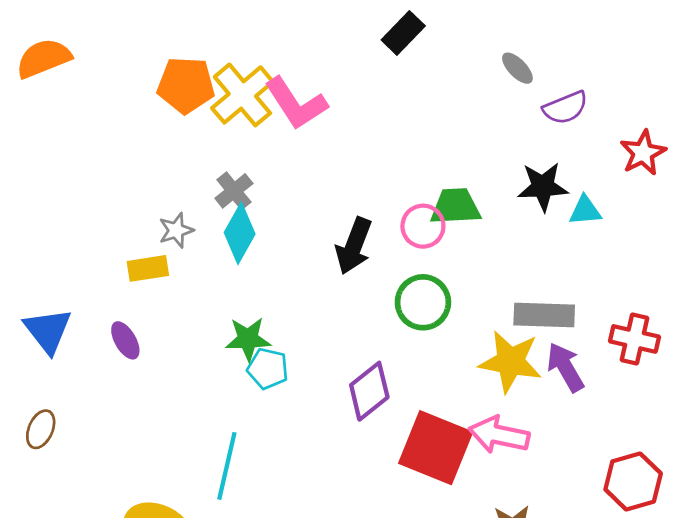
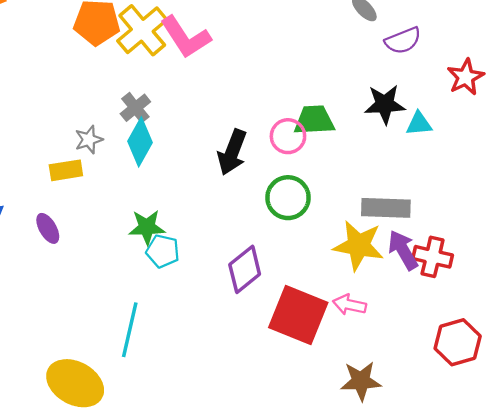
red cross: (635, 339) -> (433, 257), moved
pink arrow: (499, 435) -> (349, 305), size x0.7

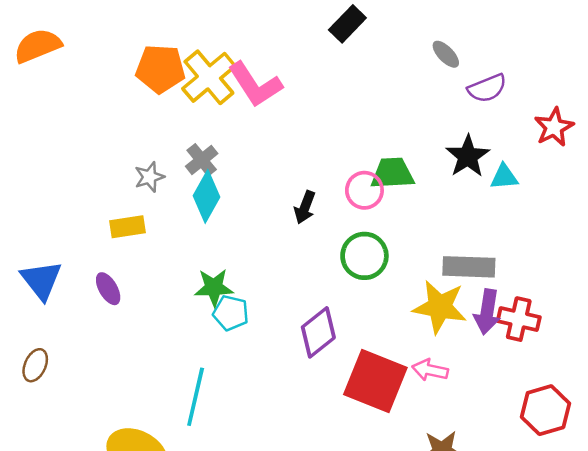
black star: (385, 104) -> (468, 156), turned -30
gray star: (89, 140) -> (149, 177), moved
black arrow: (232, 152) -> (305, 207), size x0.7
purple arrow: (403, 250) -> (487, 312), turned -141

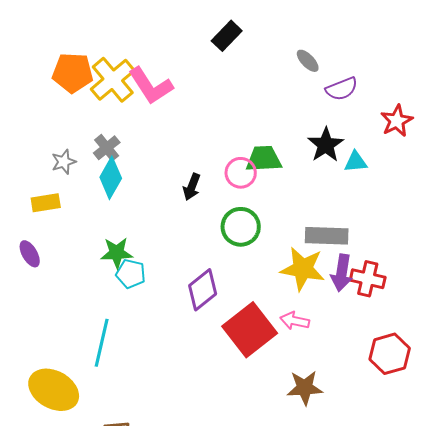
red square: (375, 381) -> (250, 330), turned 30

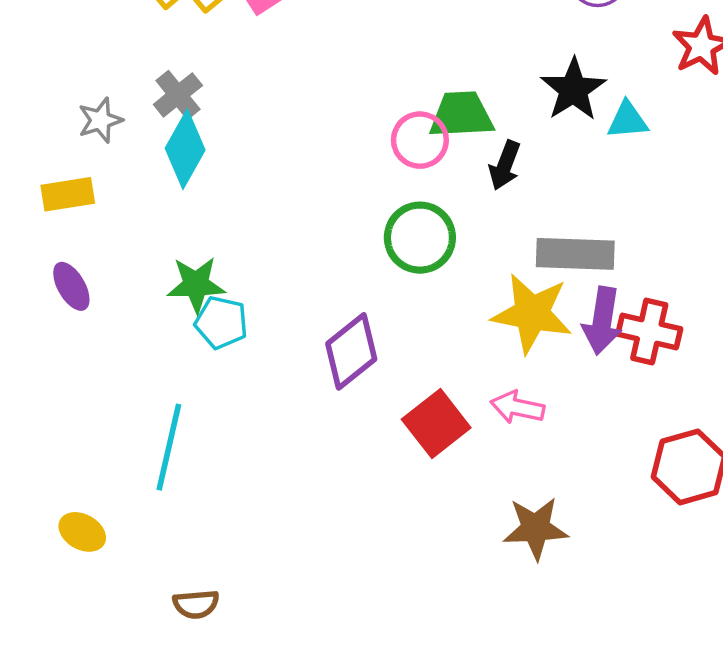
black arrow: (192, 187) -> (505, 165), moved
purple ellipse: (30, 254) -> (71, 286), moved
red square: (250, 330) -> (436, 424), size x0.7
yellow ellipse: (54, 390) -> (82, 532), size x0.5

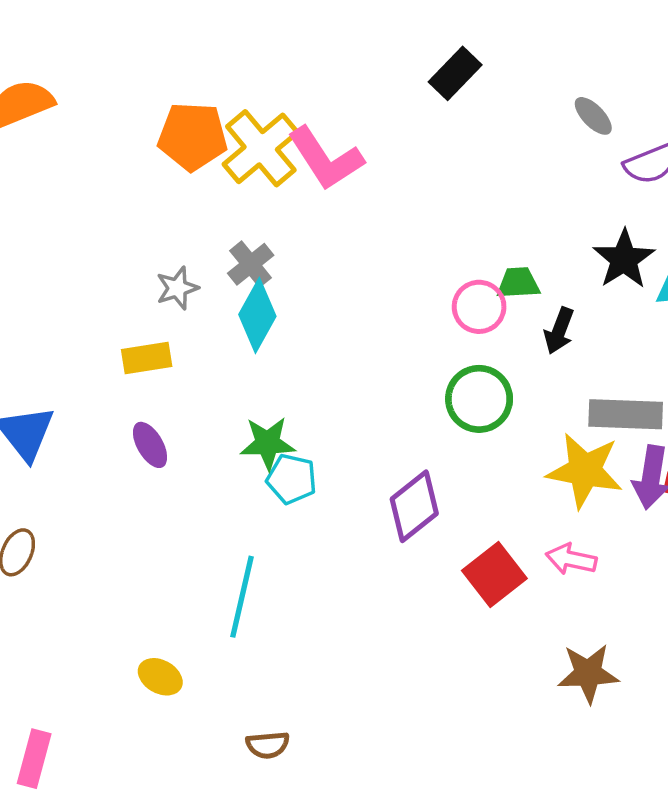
green trapezoid: (461, 115) -> (518, 283), size x0.7

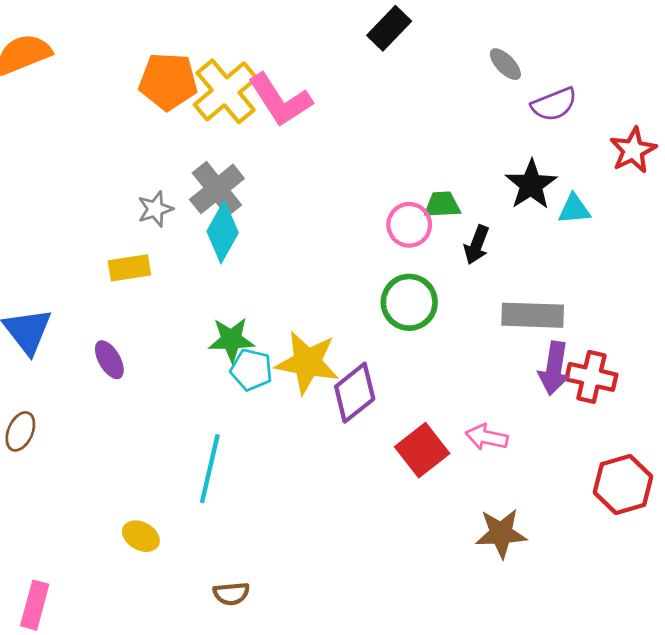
gray cross: (251, 264) -> (217, 189), size x1.4
purple ellipse: (150, 445) -> (109, 360), moved
yellow star: (585, 471) -> (307, 363), moved

